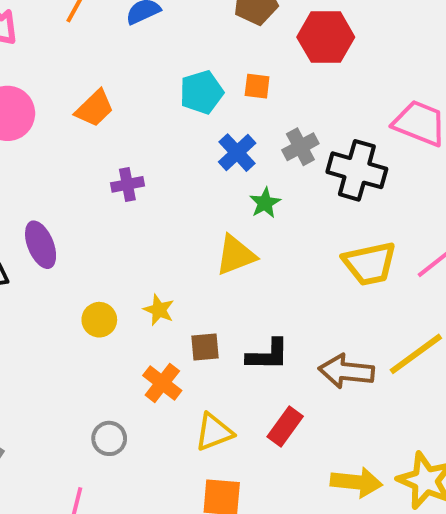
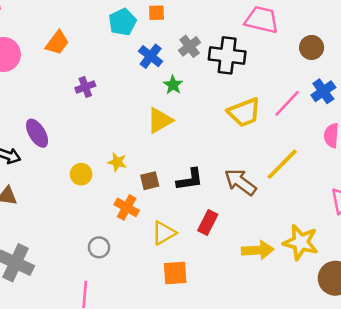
brown arrow: (346, 371) -> (240, 182), turned 40

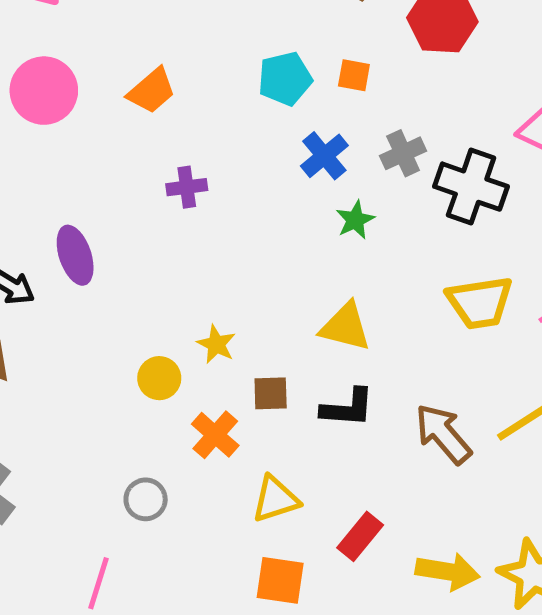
yellow triangle: (160, 120) -> (345, 327), moved, turned 32
yellow circle: (81, 174) -> (159, 378), moved
red rectangle: (208, 222) -> (360, 536), moved

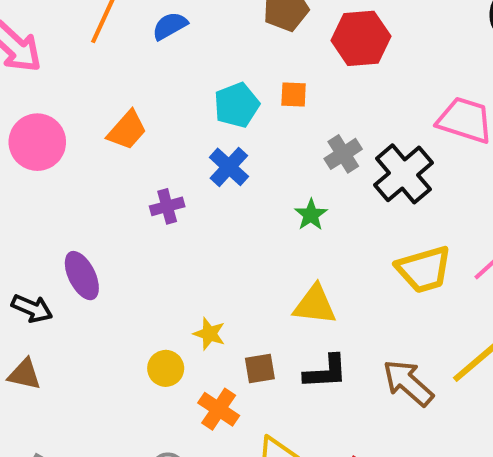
blue cross: (324, 156) -> (229, 167), moved
black cross: (471, 187) -> (403, 174), turned 38

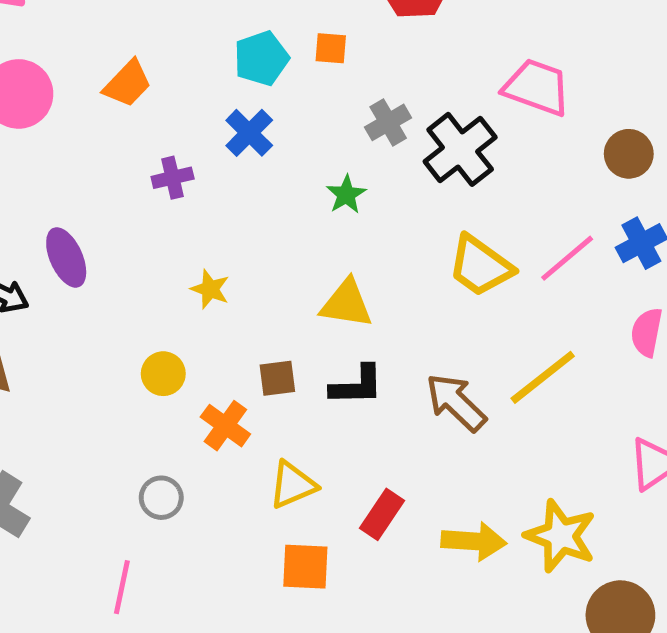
yellow trapezoid: (424, 269) -> (480, 266), turned 50
yellow star: (209, 334) -> (210, 289), moved

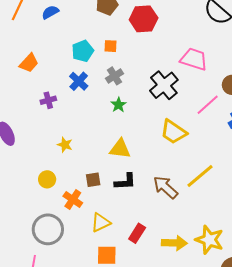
gray cross: (388, 122) -> (115, 76), moved
pink line: (567, 258) -> (208, 105), moved
gray circle: (161, 498) -> (48, 229), size x1.8

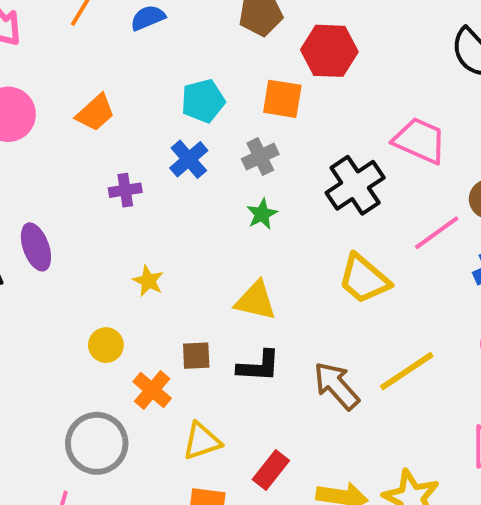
orange square: (110, 46) -> (282, 99), moved, size x1.5

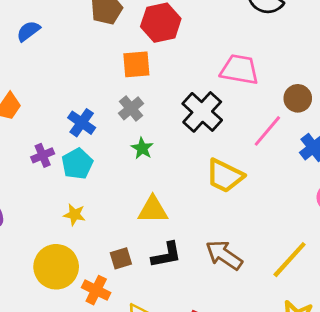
cyan pentagon: (203, 101) -> (77, 164), moved
yellow circle: (106, 345) -> (56, 267), size x1.8
yellow line: (407, 371) -> (290, 260), moved

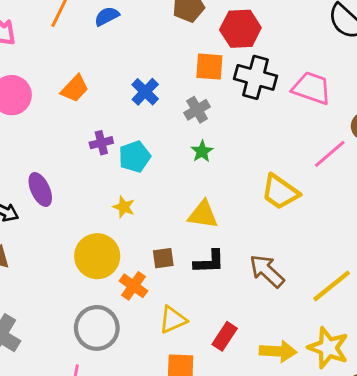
black cross: (202, 112) -> (255, 77), moved, turned -36
blue cross: (82, 123) -> (145, 92), moved

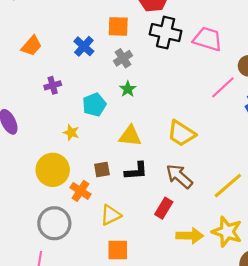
orange square: (209, 67) -> (118, 26), moved
cyan pentagon: (135, 157) -> (94, 105), moved
yellow trapezoid: (280, 192) -> (181, 133), moved
red rectangle: (225, 336) -> (164, 208), moved

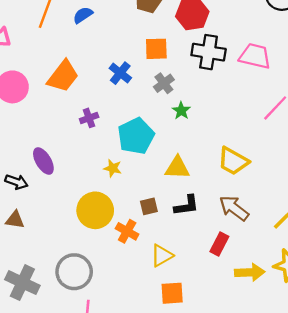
orange trapezoid: (31, 46) -> (63, 76), size x1.4
green star: (128, 89) -> (181, 111), moved
cyan pentagon: (94, 105) -> (136, 136), size x1.4
gray circle: (54, 223) -> (74, 272), moved

